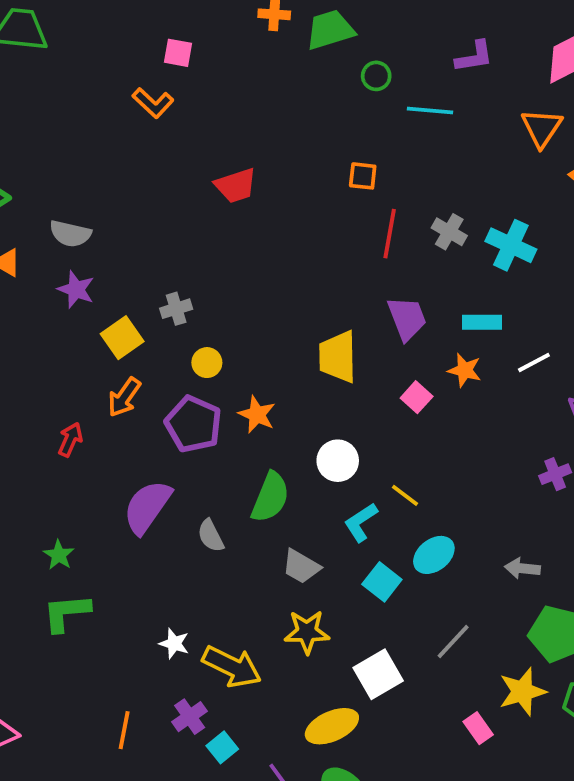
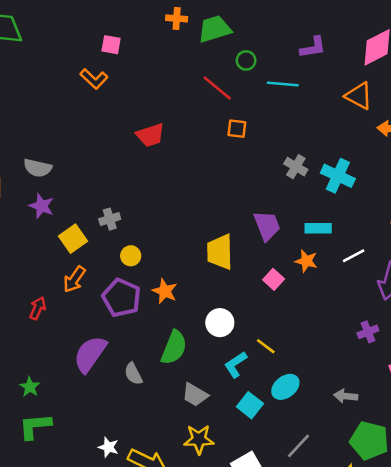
orange triangle: (542, 128) -> (359, 96), turned -36
red line: (390, 234) -> (217, 88), moved, turned -60

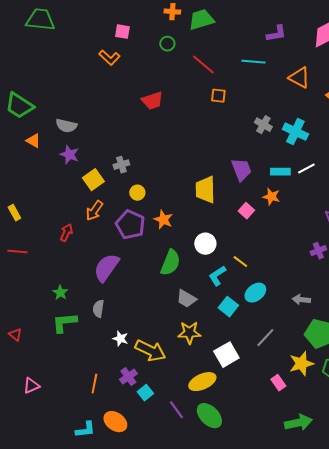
green circle: (246, 60) -> (167, 44), moved
orange triangle: (359, 96) -> (299, 78), moved
white line: (354, 256) -> (306, 169), moved
gray semicircle: (133, 374) -> (98, 309), moved, turned 36

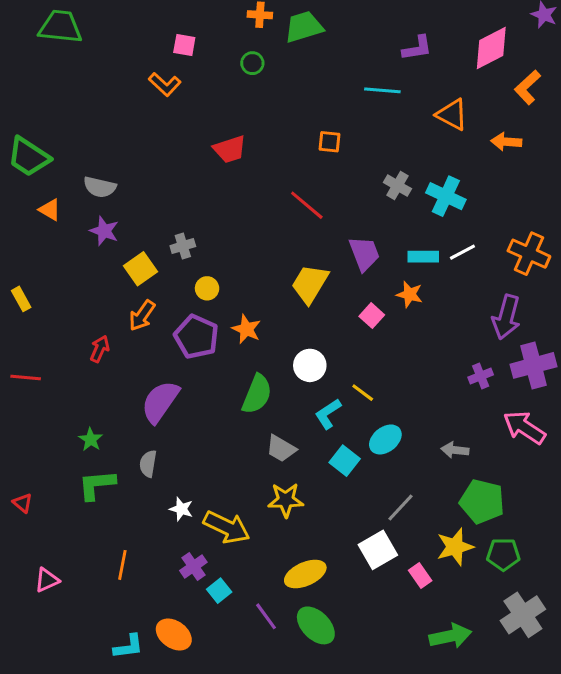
red line: (203, 65) -> (307, 205), moved
yellow trapezoid: (205, 190) -> (310, 284), turned 32
yellow rectangle: (14, 213) -> (21, 299), moved
white square: (226, 355) -> (378, 550), moved
orange line: (94, 384) -> (122, 565), moved

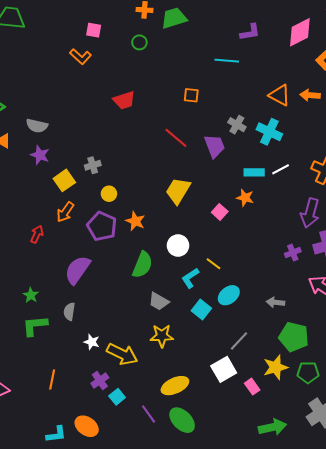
orange triangle: (452, 115) -> (280, 95), moved
purple trapezoid: (364, 254) -> (215, 146), moved

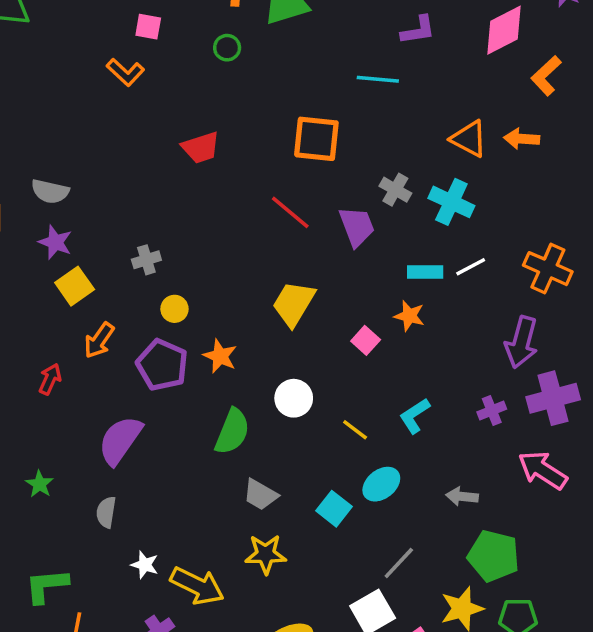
orange square: (191, 95) -> (316, 139), size x1.8
yellow square: (64, 180) -> (75, 286), moved
cyan L-shape: (190, 278) -> (415, 416), moved
green L-shape: (35, 326) -> (47, 586), moved

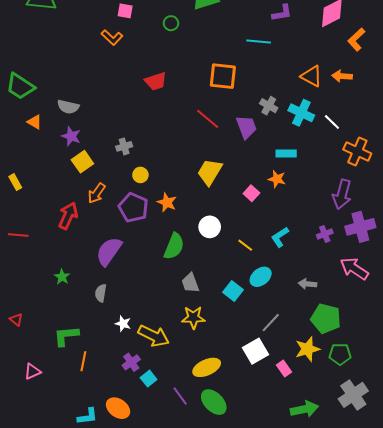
white line: (471, 267) -> (332, 122), moved, turned 72
red arrow: (50, 379) -> (68, 216), size x1.5
gray trapezoid: (260, 495) -> (190, 283), turned 40

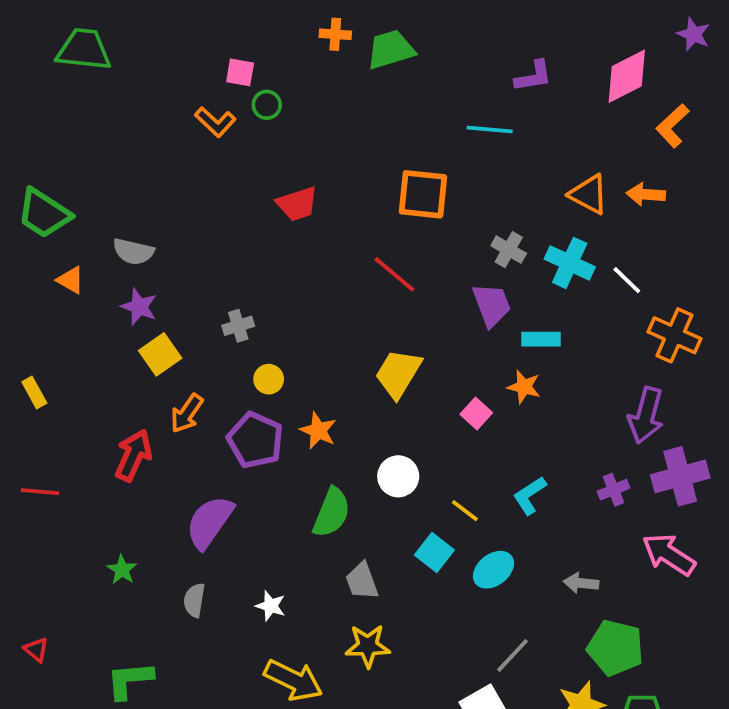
green circle: (171, 23) -> (267, 105), moved
purple trapezoid: (246, 127) -> (492, 305), moved
cyan square: (233, 291) -> (434, 553), moved
white star: (123, 324) -> (271, 606), moved

